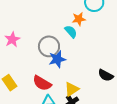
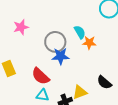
orange star: (79, 19) -> (89, 43), moved
yellow triangle: (72, 89) -> (80, 92), moved

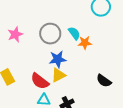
gray circle: (55, 42) -> (50, 34), moved
yellow triangle: (80, 92) -> (59, 75), moved

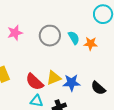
orange star: (85, 43) -> (91, 44), moved
blue star: (58, 59) -> (72, 83), moved

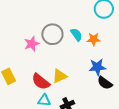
pink star: (15, 33) -> (32, 44), moved
blue star: (72, 83) -> (97, 67), moved

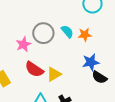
red semicircle: (41, 82) -> (34, 69), moved

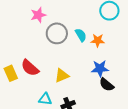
pink star: (23, 44) -> (38, 15), moved
red semicircle: (34, 69) -> (30, 68), moved

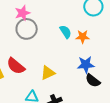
gray circle: (57, 33) -> (27, 29), moved

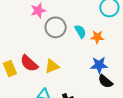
gray circle: (27, 29) -> (56, 27), moved
yellow triangle: (48, 73) -> (52, 66), moved

